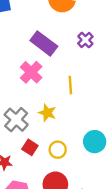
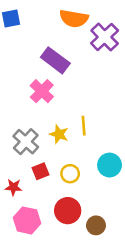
purple cross: (85, 40) -> (105, 37), moved, size x1.6
yellow line: (70, 85) -> (84, 126), moved
red square: (30, 147) -> (41, 171), turned 35

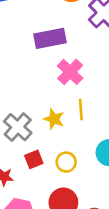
purple rectangle: (55, 60) -> (50, 38), turned -48
pink cross: (42, 91) -> (70, 72), moved

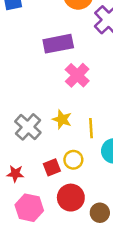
yellow line: (81, 110) -> (91, 128), moved
red square: (34, 159) -> (52, 167), moved

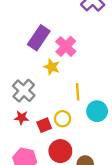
purple rectangle: (58, 44) -> (39, 38), moved, turned -45
yellow star: (62, 119) -> (52, 67), moved
red star: (15, 174) -> (22, 118), moved

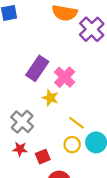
yellow line: (78, 92) -> (76, 123), turned -49
yellow circle: (63, 119) -> (72, 145), moved

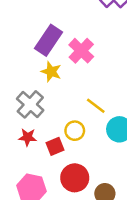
yellow star: (50, 98) -> (51, 72), moved
yellow circle: (72, 145) -> (75, 131), moved

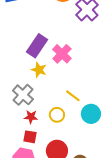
red star: (28, 137) -> (31, 117), moved
red square: (55, 146) -> (30, 137), moved, turned 32

